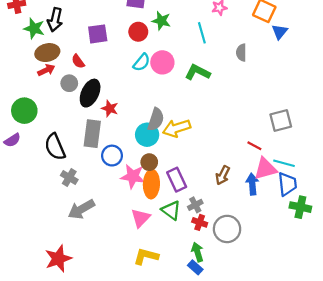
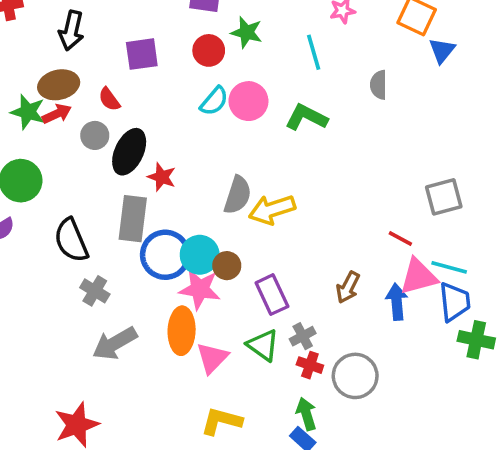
green star: (34, 28) -> (28, 112), moved
cyan circle: (147, 135) -> (200, 255), moved
blue circle: (112, 156) -> (165, 255), size x1.4
orange ellipse: (151, 184) -> (182, 331), moved

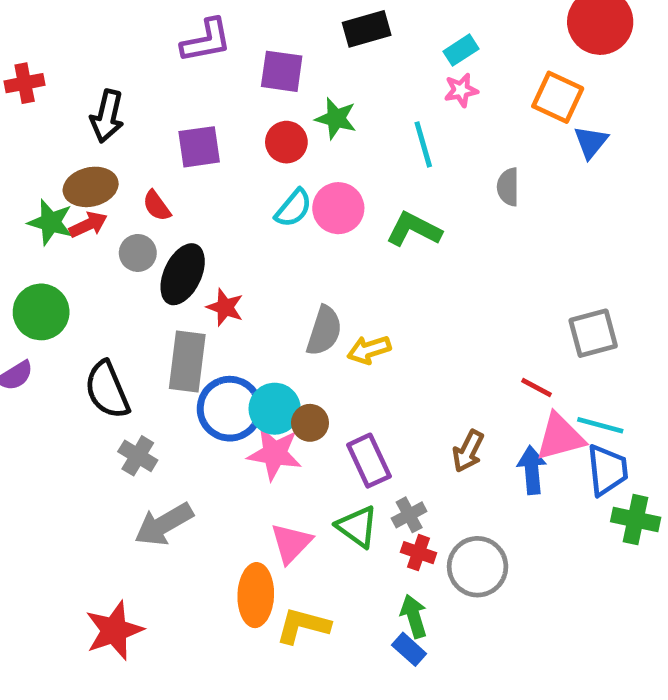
yellow arrow: (272, 210) -> (369, 350), size x0.7
orange ellipse: (182, 331) -> (256, 595), moved

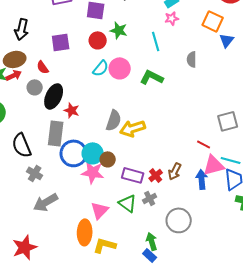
yellow arrow: (369, 350) -> (133, 128), size x1.4
purple rectangle: (369, 461) -> (133, 175), turned -50
red cross: (419, 553) -> (156, 175), moved, turned 32

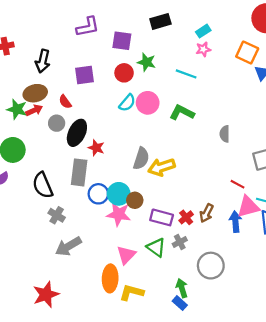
cyan line: (156, 41) -> (186, 74), turned -54
gray semicircle: (192, 59) -> (225, 134), moved
blue circle: (74, 153) -> (98, 194), size x0.7

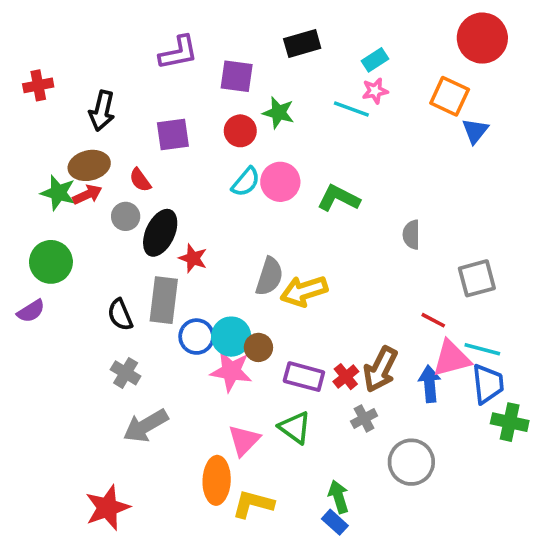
cyan line: (186, 74) -> (351, 109), moved
black semicircle: (43, 185) -> (120, 315), moved, size x0.7
brown arrow: (206, 213) -> (380, 369), size x1.4
gray cross: (180, 242) -> (364, 418), moved
gray circle: (211, 266) -> (411, 462), moved

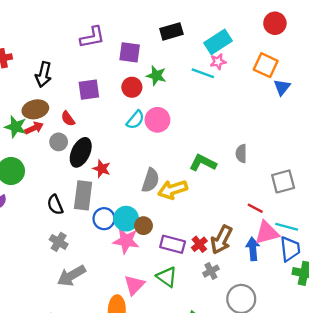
red circle: (482, 38) -> (275, 23), moved, size x0.7
cyan rectangle: (375, 60) -> (218, 42), size x1.6
green L-shape: (339, 198) -> (203, 163), moved

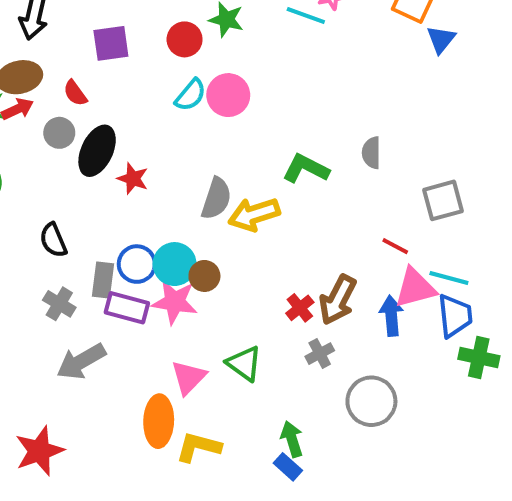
gray rectangle: (83, 195) -> (103, 280), moved, size x0.7
purple rectangle: (173, 244) -> (127, 308), moved

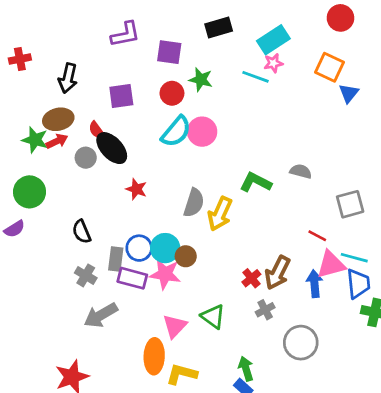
cyan semicircle: (190, 95) -> (176, 132), size x1.4
black ellipse: (97, 151) -> (112, 148), moved, turned -68
gray semicircle: (371, 153) -> (301, 171), turned 105
yellow arrow: (254, 214) -> (220, 214), turned -48

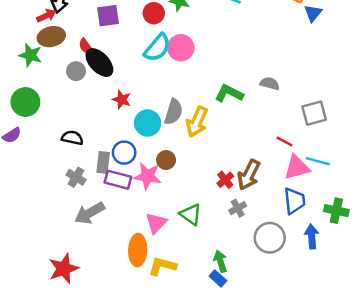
red arrow: (57, 141) -> (46, 16), moved
black semicircle: (82, 232) -> (72, 138), turned 125
cyan circle: (165, 248) -> (148, 123), moved
blue arrow: (314, 284) -> (312, 237), moved
blue trapezoid: (358, 284) -> (294, 201), moved

